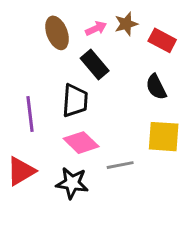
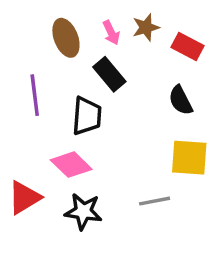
pink arrow: (96, 28) -> (111, 33), turned 90
purple line: (30, 114) -> (35, 95), moved
pink diamond: (81, 143) -> (71, 165), moved
gray line: (120, 165) -> (155, 201), moved

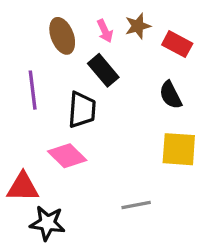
red triangle: (24, 198) -> (23, 187), turned 32
gray line: (155, 201) -> (136, 205), moved
black star: (83, 211) -> (47, 223), moved

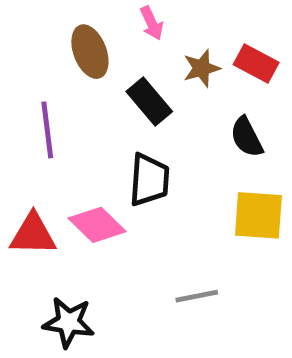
brown star: (138, 26) -> (202, 68), moved
pink arrow: (105, 31) -> (152, 23), moved
black trapezoid: (82, 110) -> (149, 180), moved
red triangle: (23, 187) -> (33, 234), moved

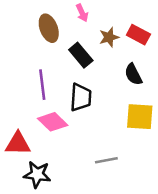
purple line: (47, 130) -> (42, 85), moved
red triangle: (33, 234) -> (18, 144), moved

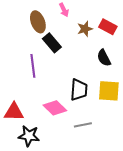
black rectangle: (81, 55) -> (52, 43), moved
black trapezoid: (81, 97) -> (79, 90), moved
pink diamond: (53, 122) -> (55, 108), moved

